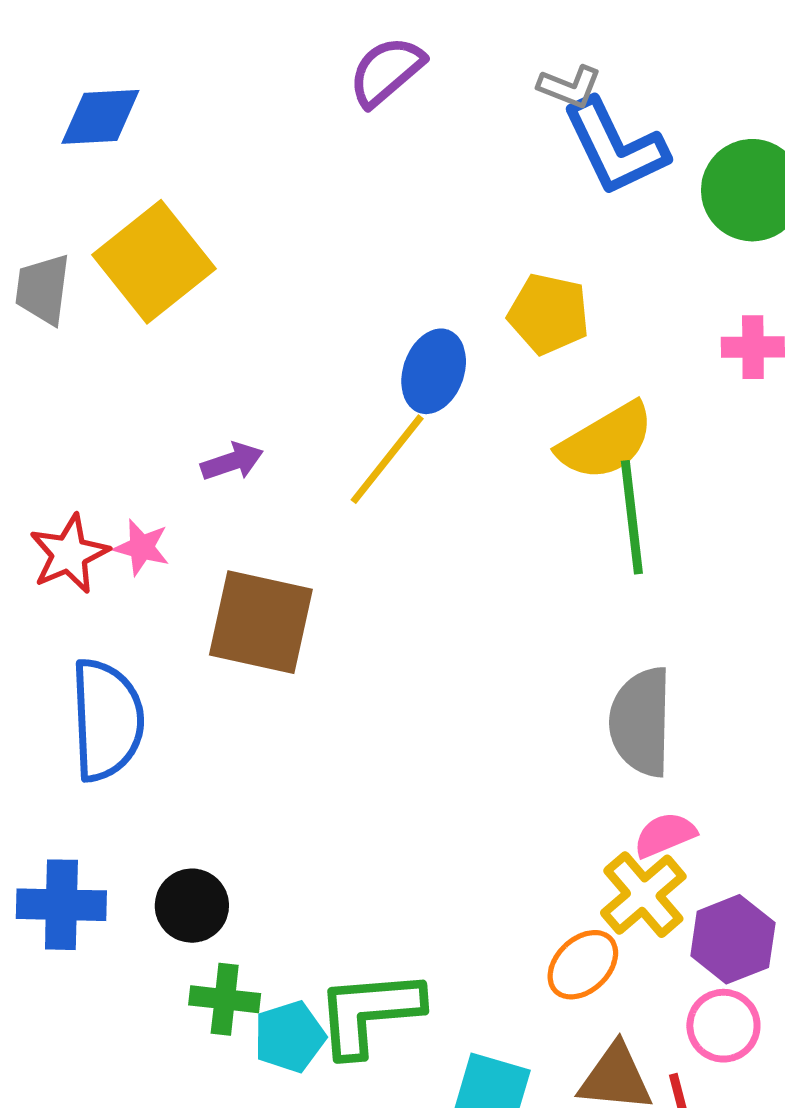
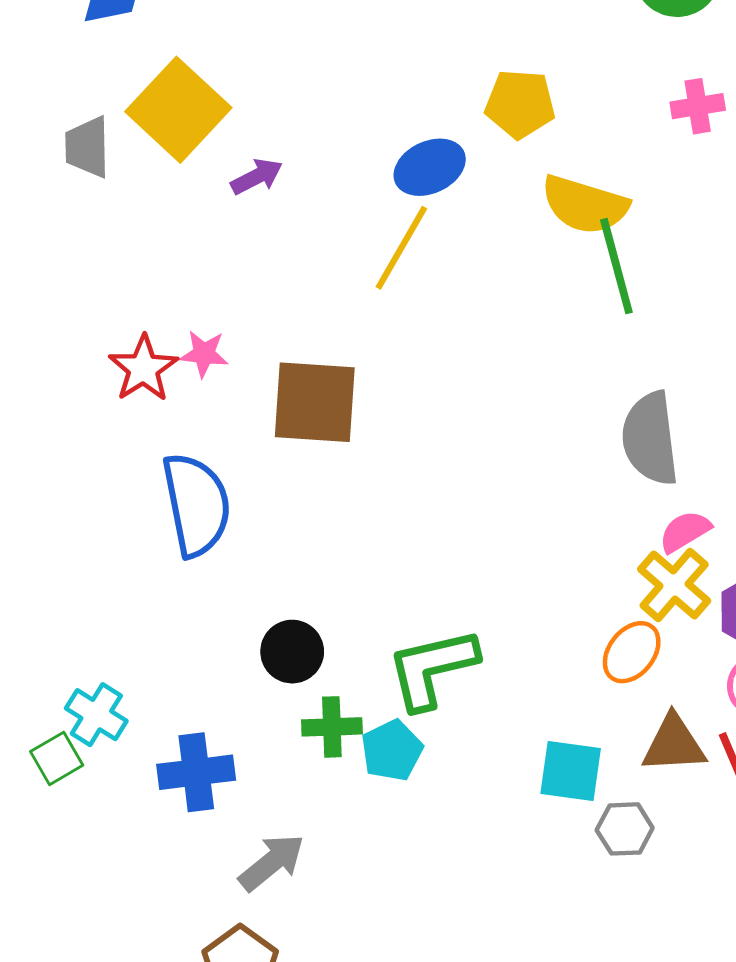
blue ellipse: (434, 371) -> (430, 167), turned 54
yellow semicircle: (606, 441) -> (585, 205), turned 56
purple arrow: (232, 462) -> (257, 177), moved
blue cross: (61, 905) -> (196, 772), moved
green L-shape: (369, 1013) -> (432, 668), moved

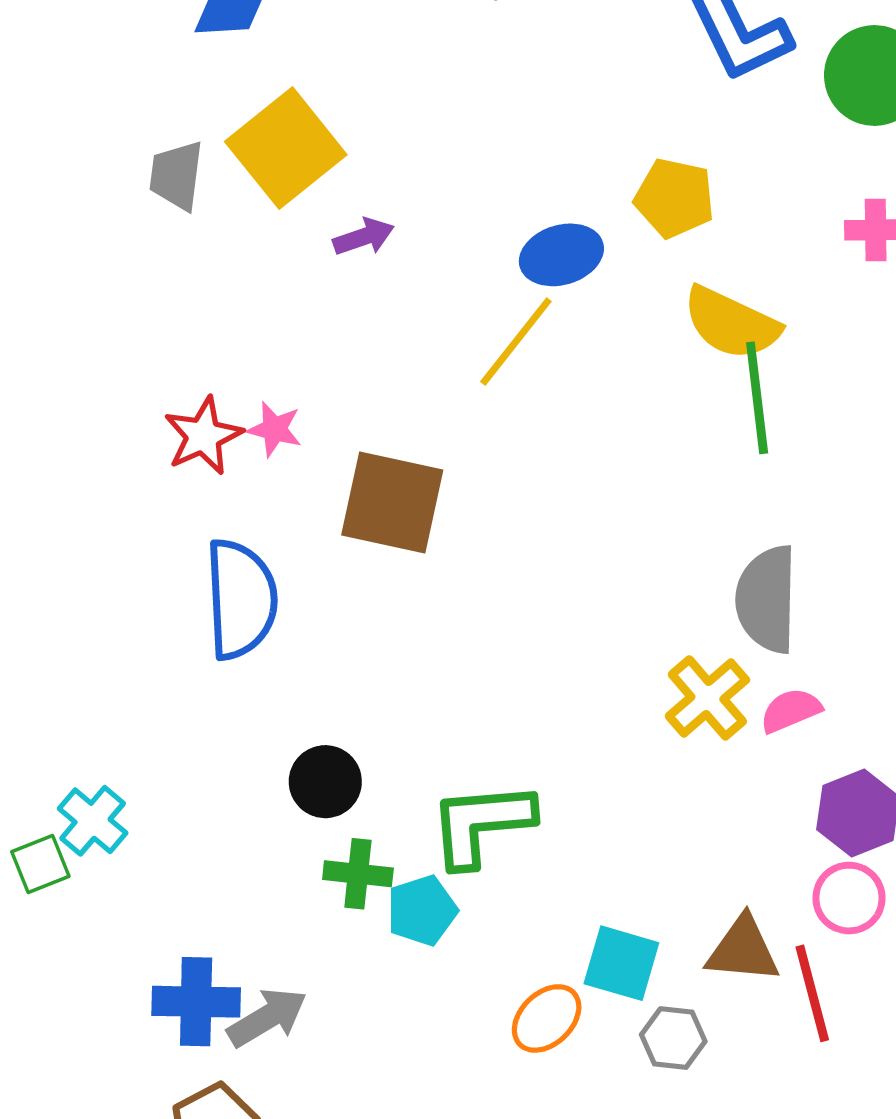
yellow cross: (674, 585) -> (707, 698), moved
orange ellipse: (632, 652) -> (547, 1018), moved
blue cross: (196, 772) -> (196, 1002), moved

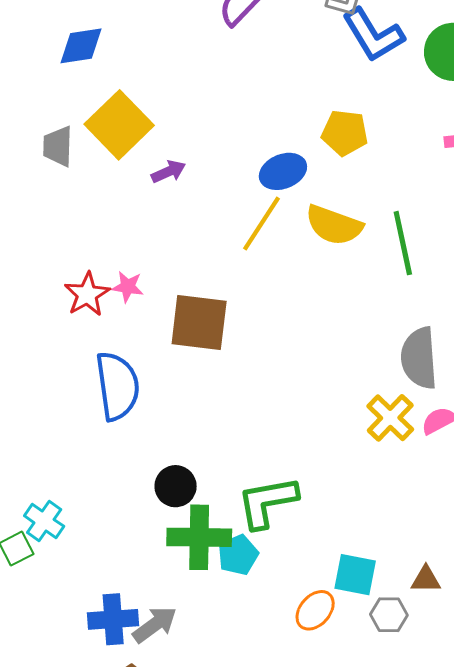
yellow semicircle: (731, 323) -> (334, 225), moved
green cross: (358, 874) -> (199, 537), size x1.6
brown triangle: (743, 950) -> (426, 579), moved, size x0.7

